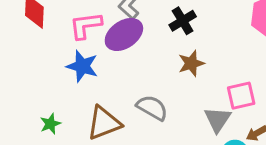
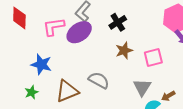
blue star: (82, 66) -> (41, 64), moved
pink square: (241, 96) -> (153, 58), moved

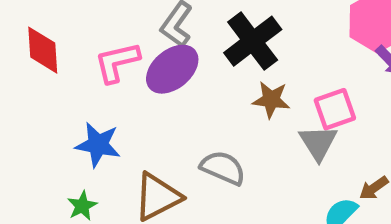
black cross: (118, 22) -> (253, 41), size x1.5
brown star: (124, 50) -> (271, 100), turned 30
gray triangle: (142, 87) -> (318, 143), moved

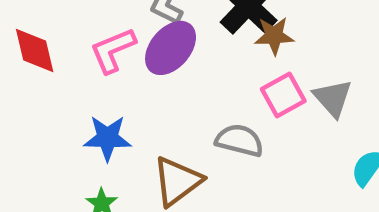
brown star: (271, 100) -> (274, 36), moved
pink square: (335, 109) -> (283, 95), moved

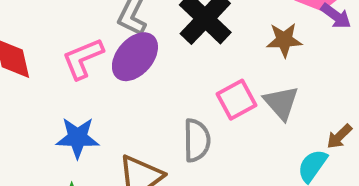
brown star: (274, 36) -> (284, 40), moved
gray semicircle: (239, 140) -> (197, 140), turned 75

